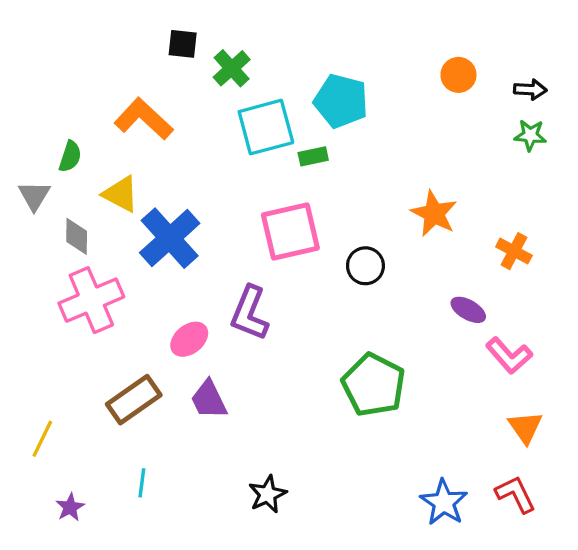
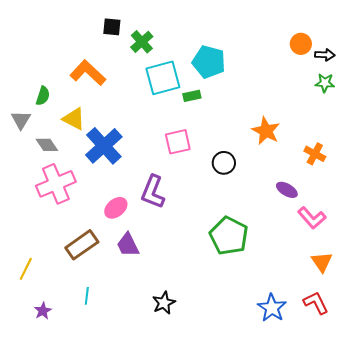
orange circle: (458, 75) -> (301, 44), moved
pink square: (290, 232) -> (178, 142), size x0.7
gray diamond: (77, 236) -> (47, 145), turned -35

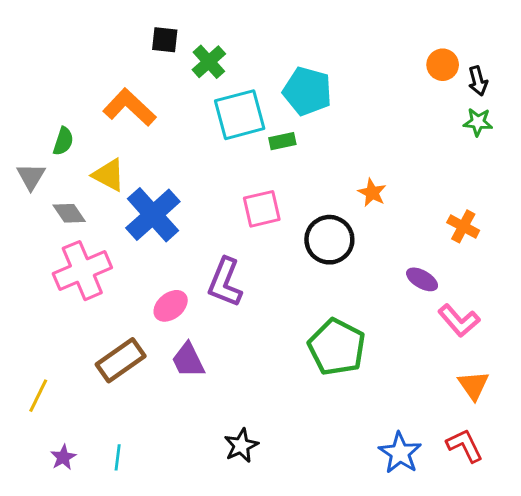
black arrow: (325, 55) -> (478, 81), turned 72
orange star: (266, 131) -> (372, 193), moved, size x0.7
black circle: (224, 163) -> (329, 240), size x1.4
cyan line: (87, 296) -> (118, 457), moved

